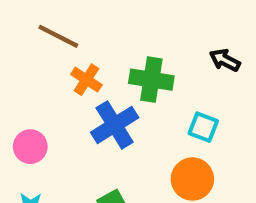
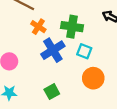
cyan square: (203, 127) -> (84, 51), moved

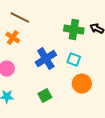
orange cross: (38, 27) -> (13, 38), moved
green cross: (72, 27) -> (74, 30), moved

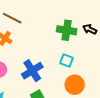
blue cross: (46, 59) -> (32, 71), moved

